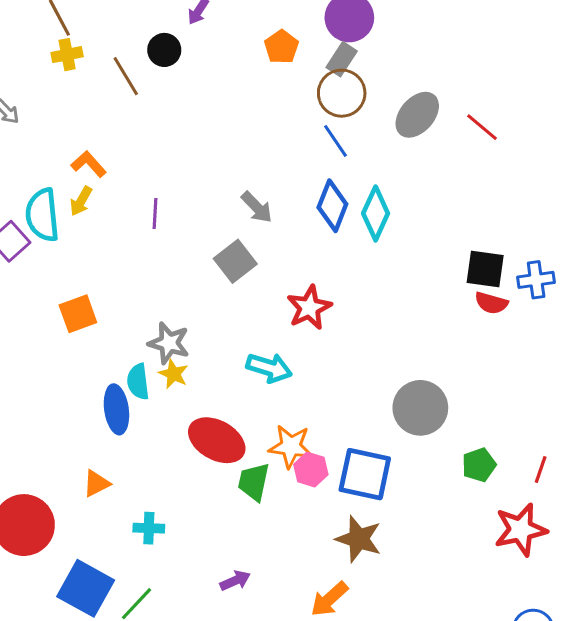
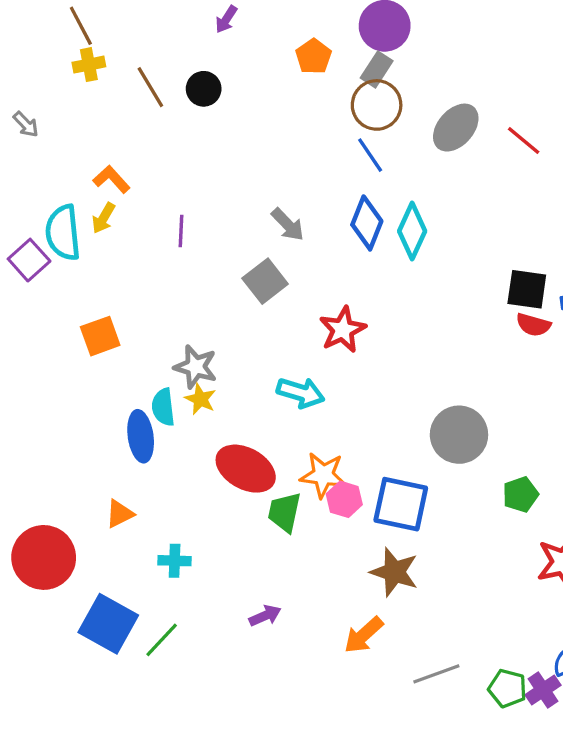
black circle: (164, 50) -> (204, 89), moved

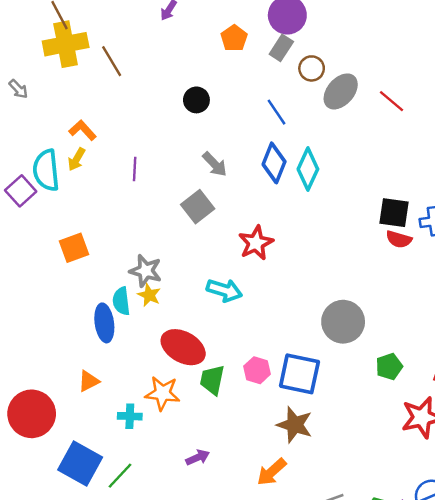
yellow cross: (89, 65) -> (66, 44), size x1.8
black circle: (204, 89) -> (196, 100), moved
brown circle: (377, 105) -> (312, 68), moved, size x0.7
orange star: (323, 475) -> (163, 393), moved

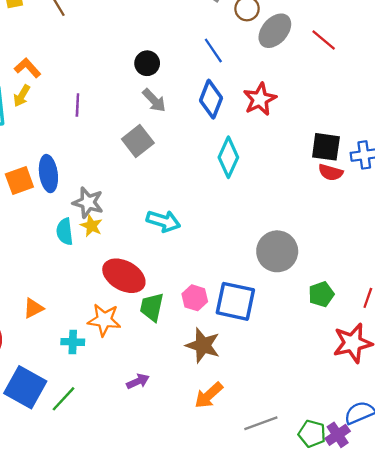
black circle: (196, 100) -> (147, 63), moved
cyan diamond: (308, 169) -> (228, 157), moved
red star: (256, 243) -> (260, 99), moved
blue ellipse: (104, 323) -> (48, 174), moved
brown star: (295, 425) -> (203, 345), moved

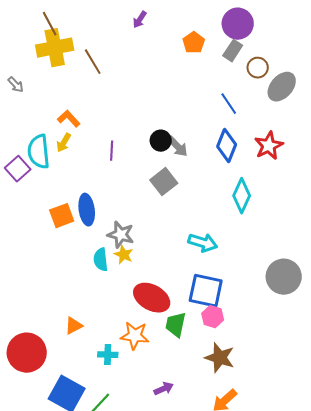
black circle: (147, 63) -> (161, 141), moved
cyan arrow: (163, 221) -> (203, 243), moved
blue square: (235, 301) -> (206, 291), moved

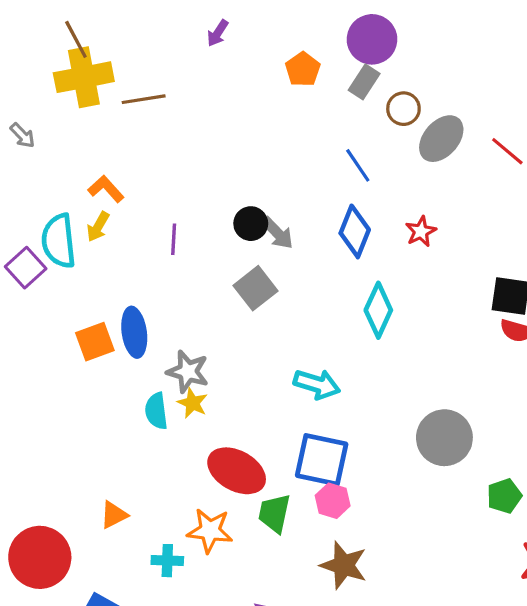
brown line: (93, 62) -> (144, 99), turned -68
red star: (269, 146) -> (421, 231), size x0.7

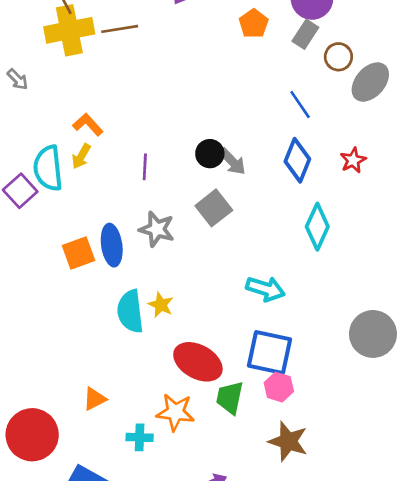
brown line: (144, 99) -> (120, 29), moved
gray star: (188, 372) -> (157, 229), moved
cyan semicircle: (156, 411) -> (130, 311), size x1.4

